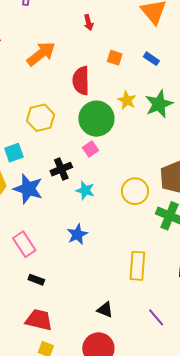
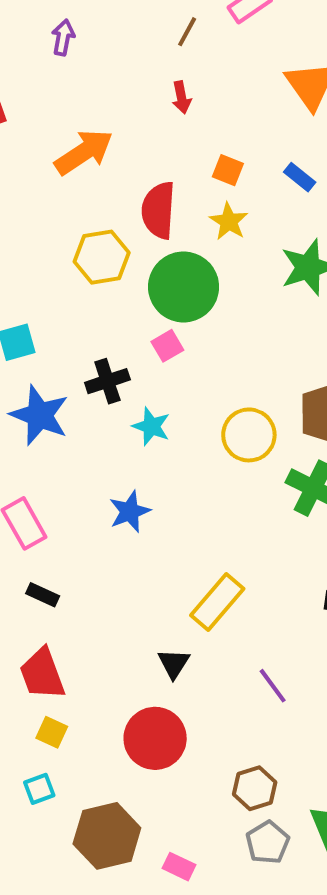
yellow star: (127, 100) -> (229, 221), moved
yellow hexagon: (41, 118) -> (102, 257), moved
yellow rectangle: (137, 266) -> (217, 602), moved, turned 32
black triangle: (105, 310) -> (174, 663), turned 36
red trapezoid: (39, 320) -> (42, 674), turned -128

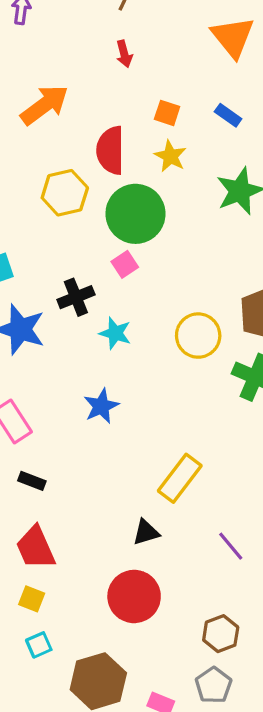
black triangle: (174, 663) -> (146, 532), turned 44
yellow square: (52, 732) -> (32, 599), moved
gray pentagon: (268, 842) -> (214, 685), moved

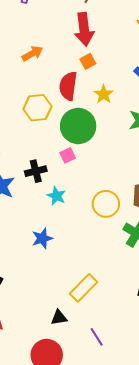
red arrow: (124, 54) -> (84, 29), size x2.0
orange arrow: (44, 105) -> (32, 54), size x0.7
orange square: (167, 113) -> (88, 61), moved, turned 35
purple line: (231, 546) -> (97, 337), moved

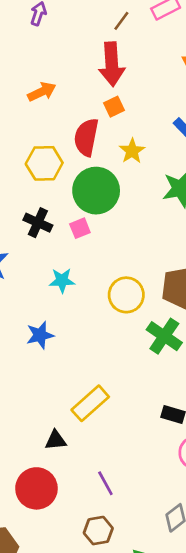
black cross: (36, 171) -> (38, 223), moved, turned 35
cyan star: (56, 196) -> (62, 280), turned -30
purple line: (97, 337) -> (105, 483), moved

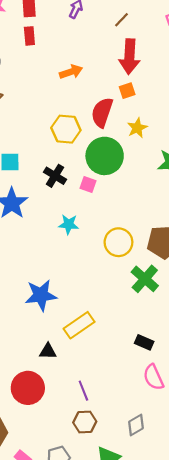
brown line: (121, 21) -> (122, 20), moved
pink square: (80, 228) -> (88, 184), turned 35
blue star: (40, 335) -> (41, 295), moved, size x1.4
brown hexagon: (98, 531) -> (85, 422), moved

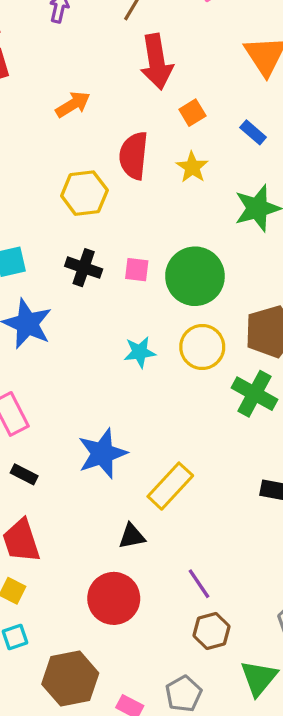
orange square: (127, 91) -> (192, 113), moved
green circle: (105, 156) -> (195, 276), moved
cyan star: (69, 224) -> (140, 352), moved

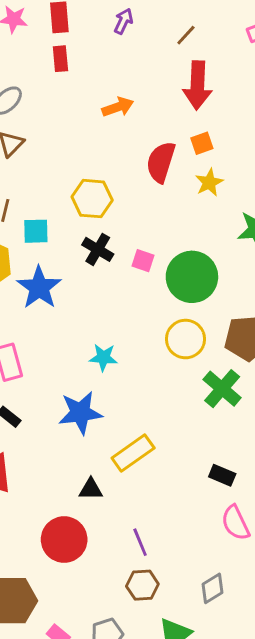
orange square: (192, 113) -> (202, 143), moved
yellow hexagon: (84, 193) -> (92, 199), moved
cyan star: (140, 352) -> (103, 357), moved

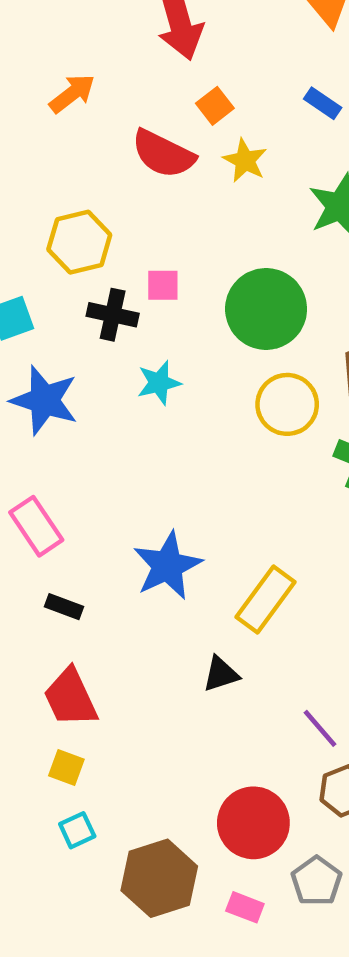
red semicircle: (161, 162) -> (163, 154), turned -63
pink square: (143, 261) -> (163, 285), moved
cyan star: (103, 357) -> (159, 383), moved
red circle: (64, 540) -> (253, 823), moved

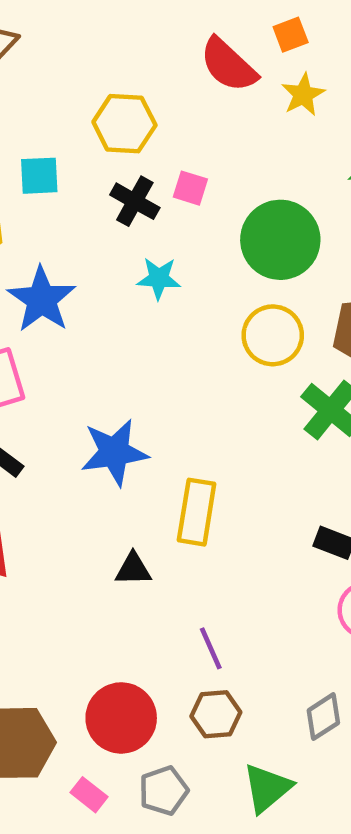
blue star: (44, 400) -> (42, 299), moved
yellow rectangle: (266, 599) -> (197, 512), turned -44

